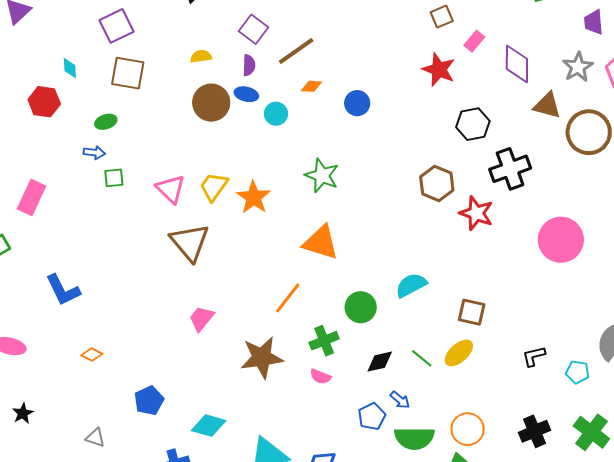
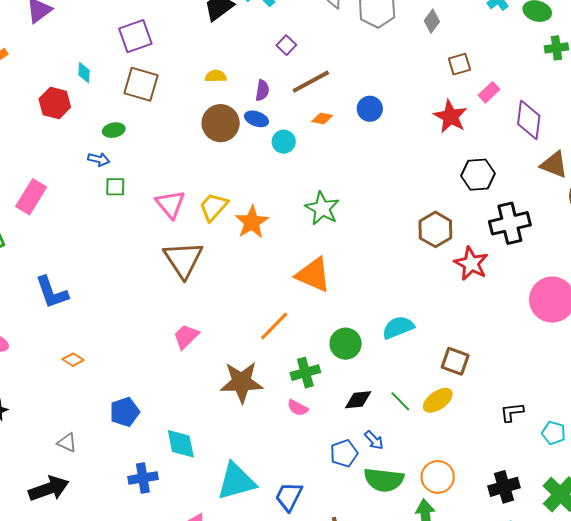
purple square: (253, 29) -> (286, 45), moved, size x0.7
blue circle: (357, 103) -> (370, 109), moved
cyan diamond: (209, 426) -> (181, 444), turned 56

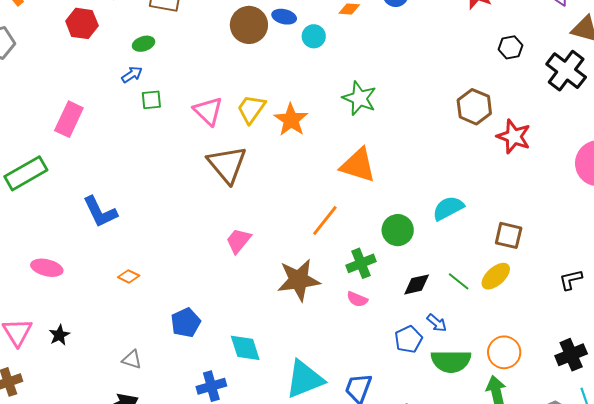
blue arrow: (99, 159) -> (132, 74), turned -40
black hexagon: (478, 175) -> (511, 47), size x0.7
black cross: (510, 223) -> (566, 71), moved, turned -33

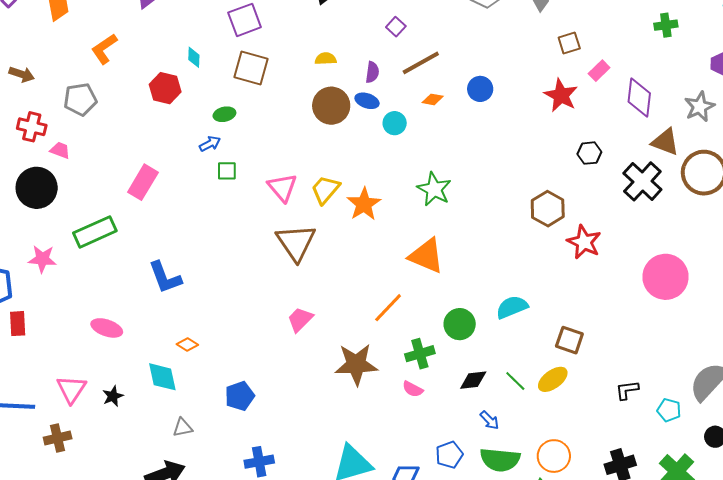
blue pentagon: (408, 339) -> (449, 455), moved
cyan diamond: (245, 348) -> (162, 377), moved
gray triangle: (132, 360) -> (183, 428), turned -35

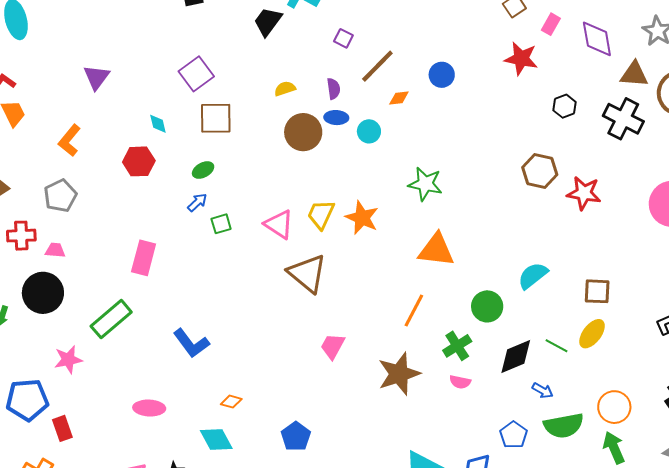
black diamond: (473, 380) -> (516, 356), size x1.4

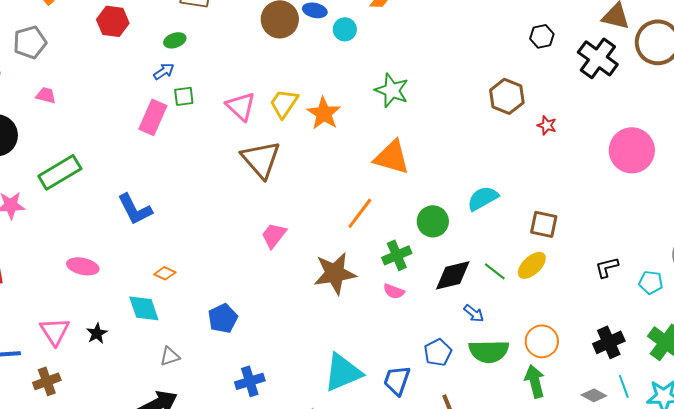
red star: (584, 193) -> (547, 125), size x0.6
pink trapezoid: (55, 250) -> (46, 95), moved
pink rectangle: (144, 258) -> (153, 117), moved

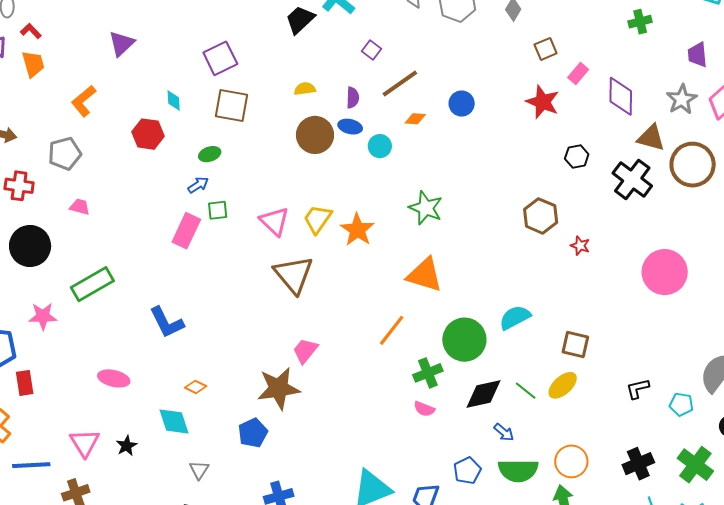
green circle: (433, 221) -> (464, 340), size x1.4
brown star: (335, 273) -> (279, 388), moved
gray triangle: (170, 356) -> (199, 470), turned -40

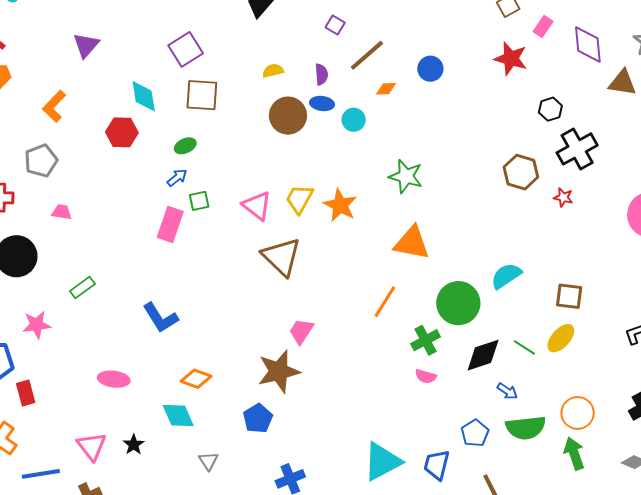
cyan diamond: (174, 100) -> (144, 96), size x1.6
black cross: (632, 179) -> (577, 149), moved, turned 30
green rectangle: (92, 284) -> (82, 287), size x0.6
orange diamond: (196, 387) -> (196, 379), size x1.4

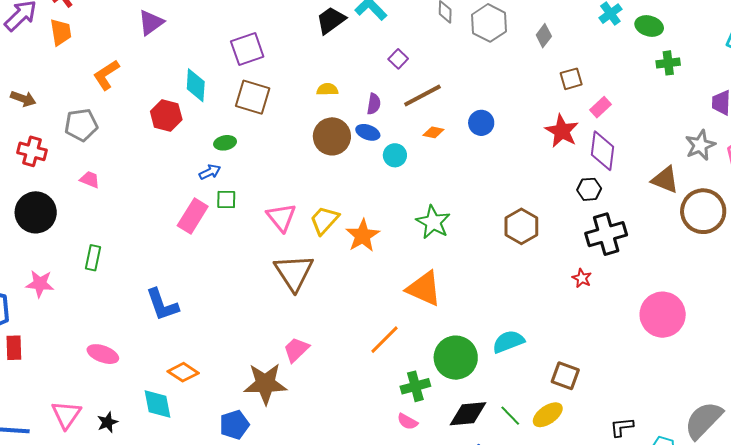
purple diamond: (588, 45) -> (603, 151), moved
brown hexagon: (521, 172) -> (521, 226), moved
green rectangle: (82, 287) -> (93, 258), turned -55

